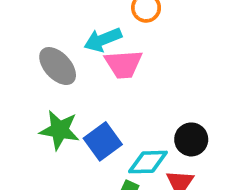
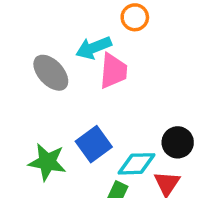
pink trapezoid: (123, 64) -> (113, 71), turned -81
green star: (59, 130) -> (47, 162), moved

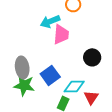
gray ellipse: (51, 73) -> (22, 67), moved, turned 35
black circle: (178, 142) -> (92, 57), moved

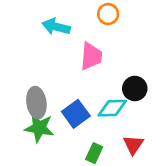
cyan arrow: (50, 21) -> (56, 27), moved, turned 36
cyan diamond: (74, 86) -> (112, 108), moved

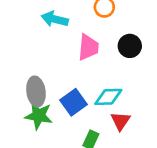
black circle: (135, 89) -> (130, 46), moved
red triangle: (133, 145) -> (120, 121), moved

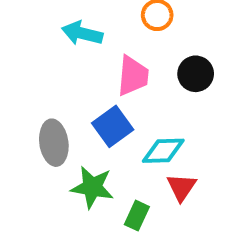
blue square: (74, 102) -> (113, 126), moved
green star: (39, 116) -> (92, 187), moved

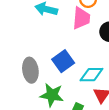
pink trapezoid: (133, 76) -> (81, 18), moved

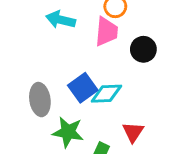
cyan diamond: (91, 75) -> (106, 94), moved

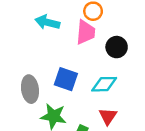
blue square: (83, 88) -> (66, 79), turned -35
cyan diamond: (106, 94) -> (104, 84), moved

